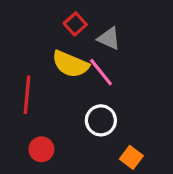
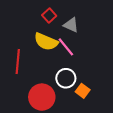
red circle: (41, 149) -> (42, 97), moved, size x1.6
orange square: (131, 157) -> (83, 91), moved

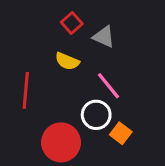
yellow semicircle: (46, 42) -> (67, 61), size x0.7
pink line: (66, 47) -> (108, 86), moved

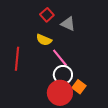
pink line: (108, 86) -> (60, 58), moved
red circle: (61, 142) -> (60, 93), moved

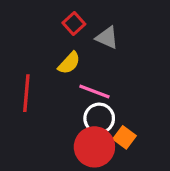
yellow semicircle: (44, 40) -> (69, 63), turned -70
pink line: (60, 58) -> (94, 91), turned -30

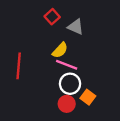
yellow semicircle: (69, 63) -> (60, 50), moved
red circle: (94, 147) -> (67, 104), size x0.6

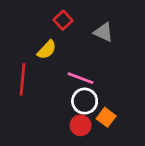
gray triangle: (76, 27) -> (103, 32), moved
yellow semicircle: (60, 50) -> (47, 50), moved

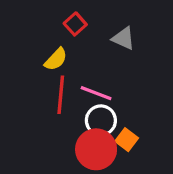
red line: (23, 79) -> (61, 95), moved
red circle: (81, 125) -> (96, 149), size x1.6

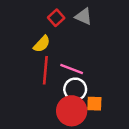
gray triangle: (123, 38) -> (84, 17), moved
orange square: (127, 140) -> (94, 104), turned -35

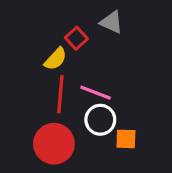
red square: (56, 18) -> (76, 38), moved
red circle: (72, 111) -> (54, 144), moved

